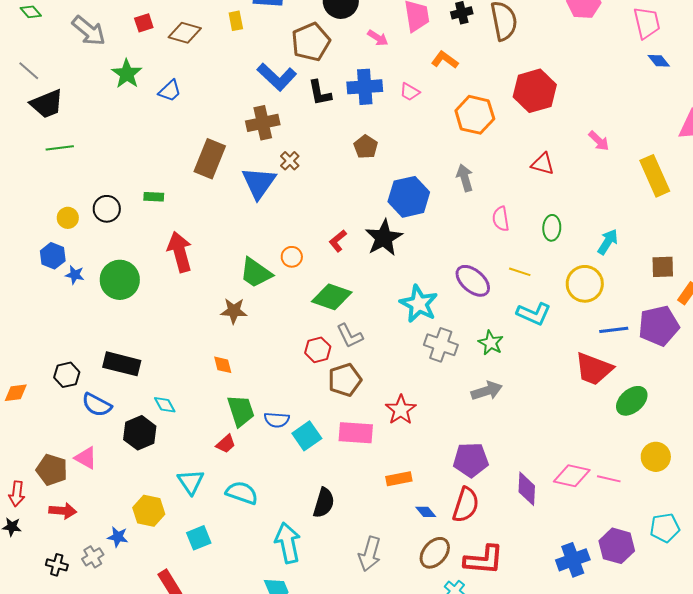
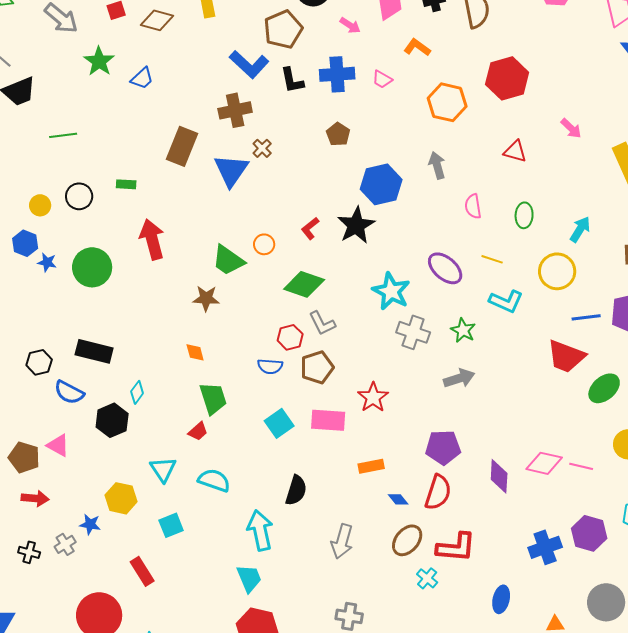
green line: (60, 148) -> (63, 135), moved
cyan diamond: (165, 405) -> (137, 392), turned 65
blue semicircle: (277, 420) -> (270, 366), moved

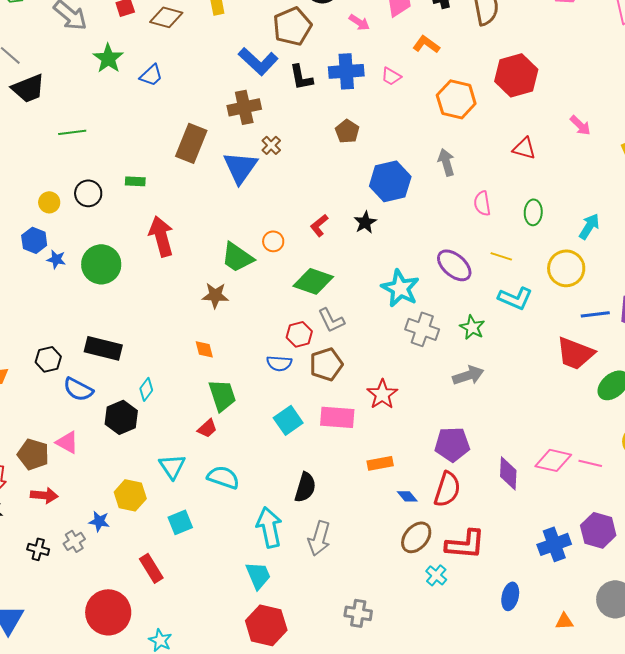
black star: (356, 225) -> (365, 222), size x0.6
gray arrow: (342, 541) -> (319, 538), moved

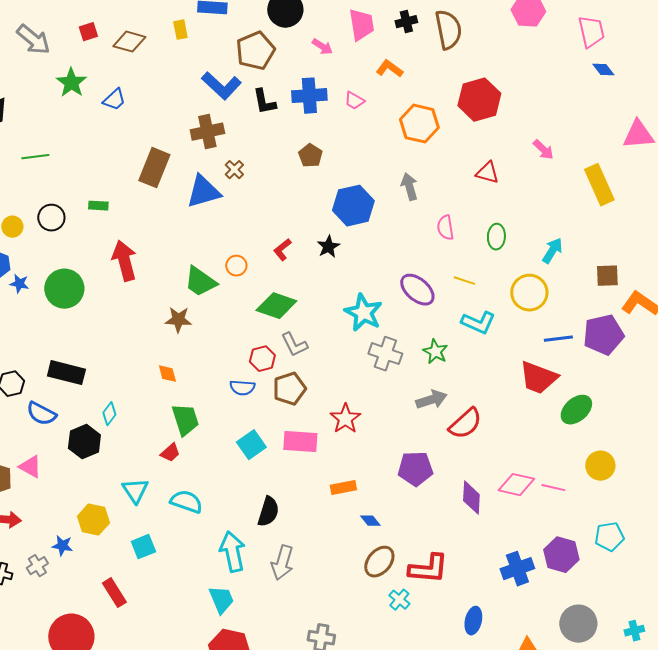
blue triangle: (240, 167) -> (203, 192), turned 39
red semicircle: (447, 489) -> (465, 424), moved, turned 30

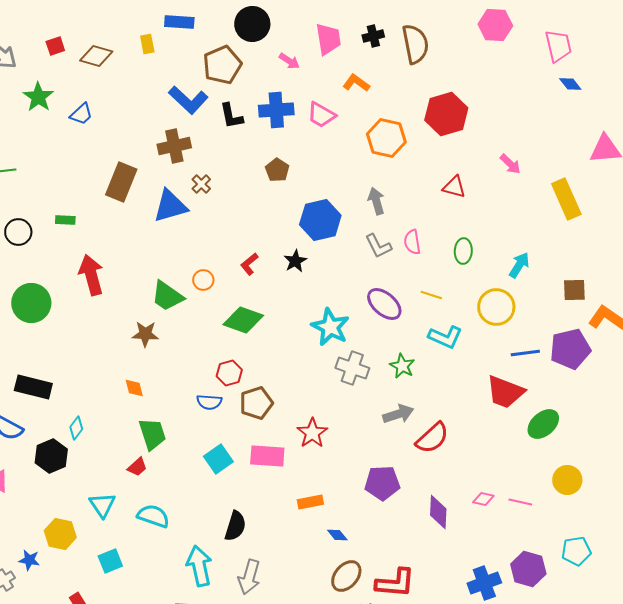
pink trapezoid: (354, 101) -> (321, 115), size x1.4
gray L-shape: (294, 345) -> (378, 246), moved
pink diamond: (516, 485) -> (483, 499), size x0.6

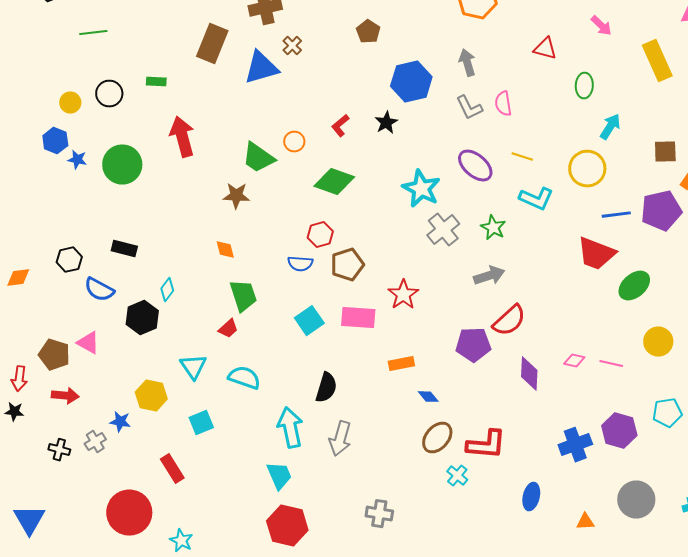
green ellipse: (463, 251) -> (584, 86), moved
gray cross: (352, 368) -> (443, 230), turned 32
black rectangle: (33, 387) -> (124, 249), size x0.7
red semicircle: (432, 438) -> (509, 321), moved

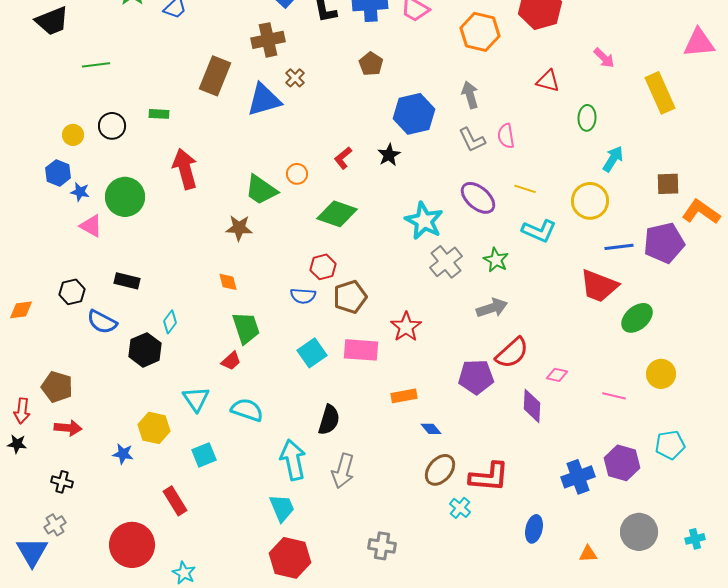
pink triangle: (88, 343) -> (91, 226), moved
pink diamond: (574, 361) -> (557, 375), moved
gray cross: (95, 442) -> (55, 525), moved

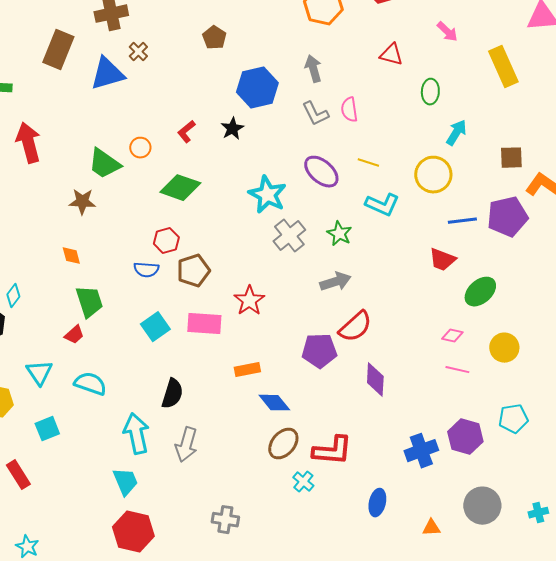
red trapezoid: (599, 286) -> (442, 260), size x0.7
pink diamond: (557, 375) -> (452, 336), moved
blue diamond: (431, 429) -> (274, 403), size x1.5

